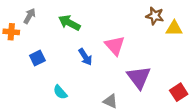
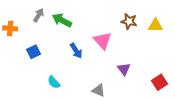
gray arrow: (29, 16) -> (39, 15), moved
brown star: (155, 16) -> (129, 21), moved
purple triangle: (139, 77) -> (124, 69), size x0.6

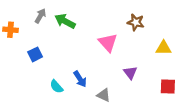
yellow triangle: (155, 25) -> (164, 48), moved
blue arrow: (76, 51) -> (80, 79), moved
red square: (159, 82) -> (168, 87), turned 35

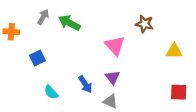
purple triangle: (130, 73) -> (113, 77), moved
cyan semicircle: (56, 87) -> (51, 92), moved

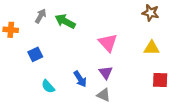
brown star: (145, 24) -> (151, 13), moved
yellow triangle: (174, 51) -> (152, 48), moved
red square: (179, 92) -> (160, 80), moved

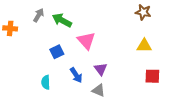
pink triangle: (108, 43) -> (86, 41), moved
blue square: (35, 54) -> (57, 52), moved
cyan semicircle: (48, 86) -> (46, 82), turned 40

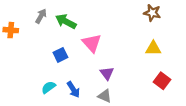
blue arrow: (76, 75) -> (73, 89), moved
red square: (152, 76) -> (162, 81), turned 35
cyan semicircle: (46, 82) -> (49, 87), turned 56

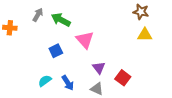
yellow triangle: (153, 48) -> (145, 35), moved
red square: (162, 81) -> (123, 78), moved

